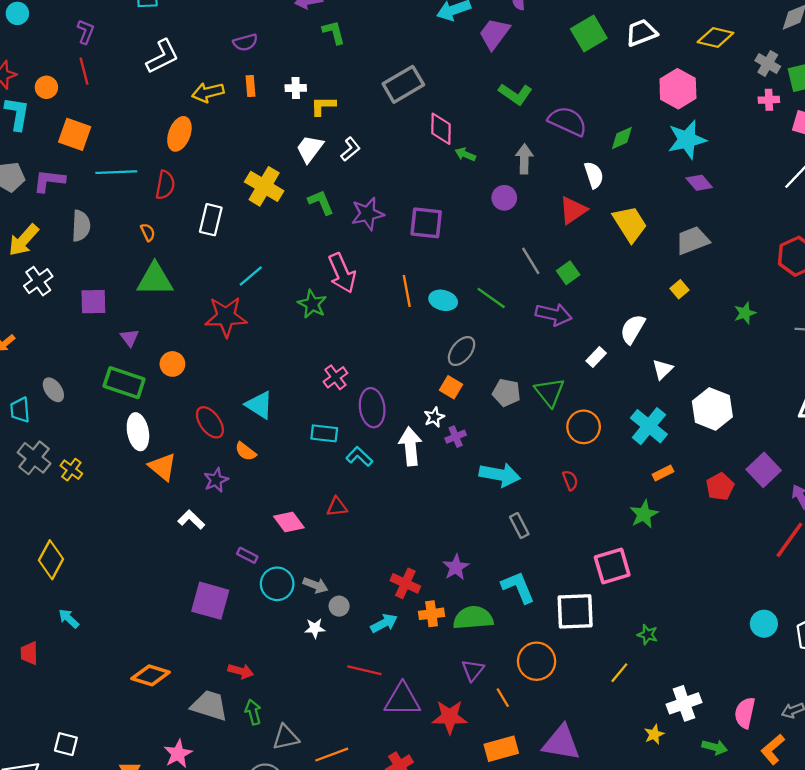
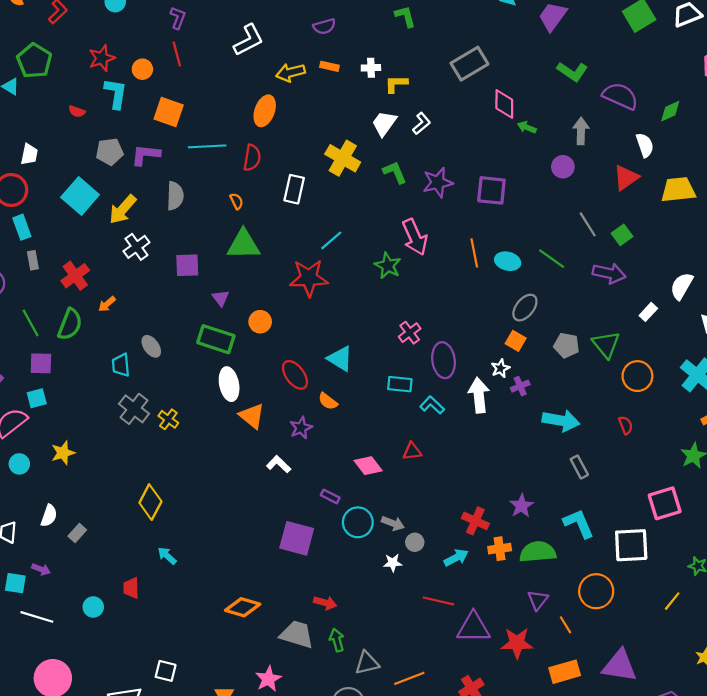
orange rectangle: (250, 86) -> (329, 66), turned -72
yellow trapezoid: (630, 224) -> (678, 190), turned -63

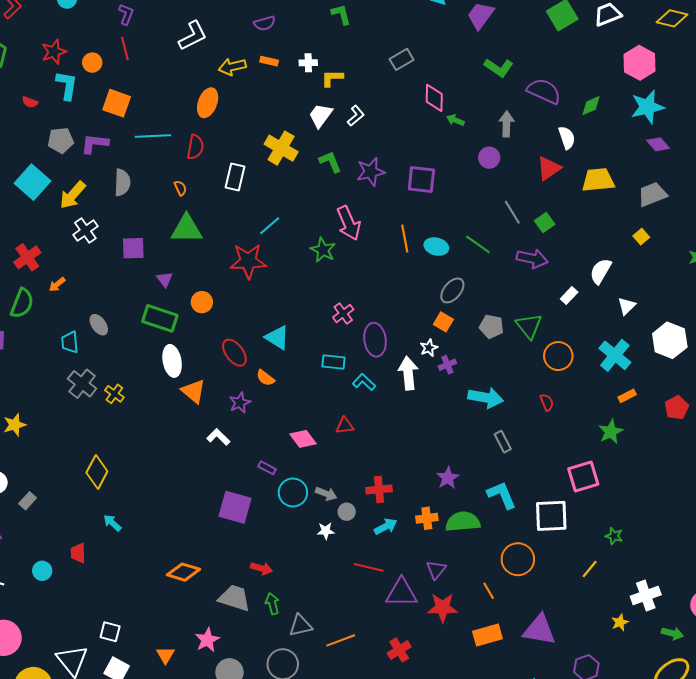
gray rectangle: (469, 64) -> (402, 59), size x0.7
red cross: (475, 521) -> (379, 490), moved, turned -30
purple triangle: (538, 600) -> (436, 570), moved

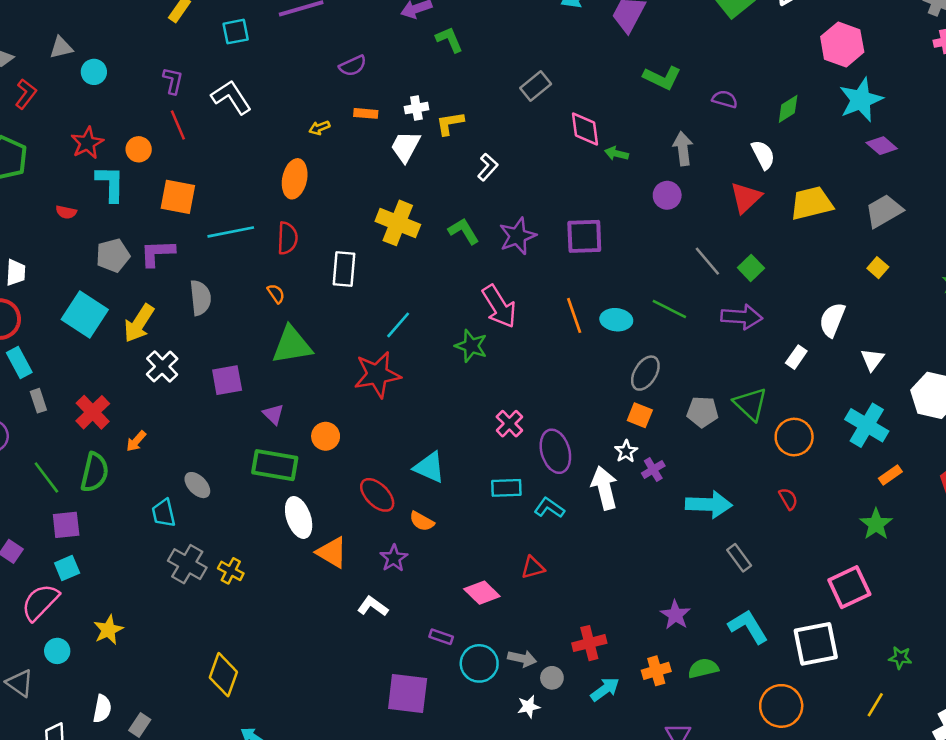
white L-shape: (193, 36) -> (231, 97), moved, turned -88
yellow arrow: (232, 67) -> (319, 128), size x0.6
purple semicircle: (544, 91) -> (725, 99), size x0.6
white trapezoid: (320, 115) -> (405, 147), moved
green semicircle: (463, 522) -> (703, 668), size x0.7

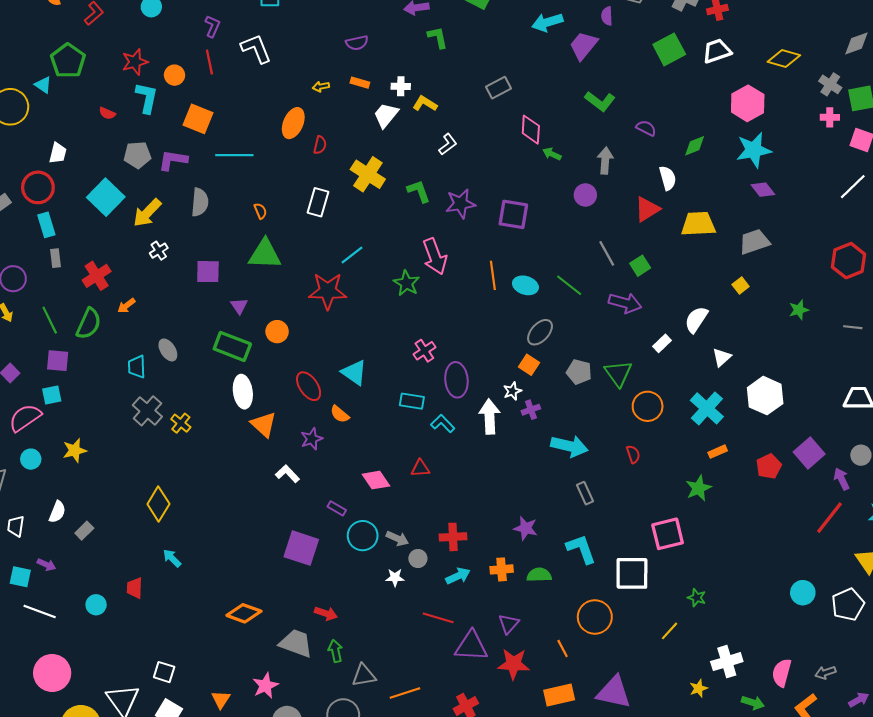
yellow L-shape: (450, 123) -> (425, 104), turned 30
red semicircle: (287, 238) -> (320, 145), moved, size x0.7
white cross: (162, 367) -> (159, 251), size x0.7
purple star: (675, 615) -> (526, 528), turned -30

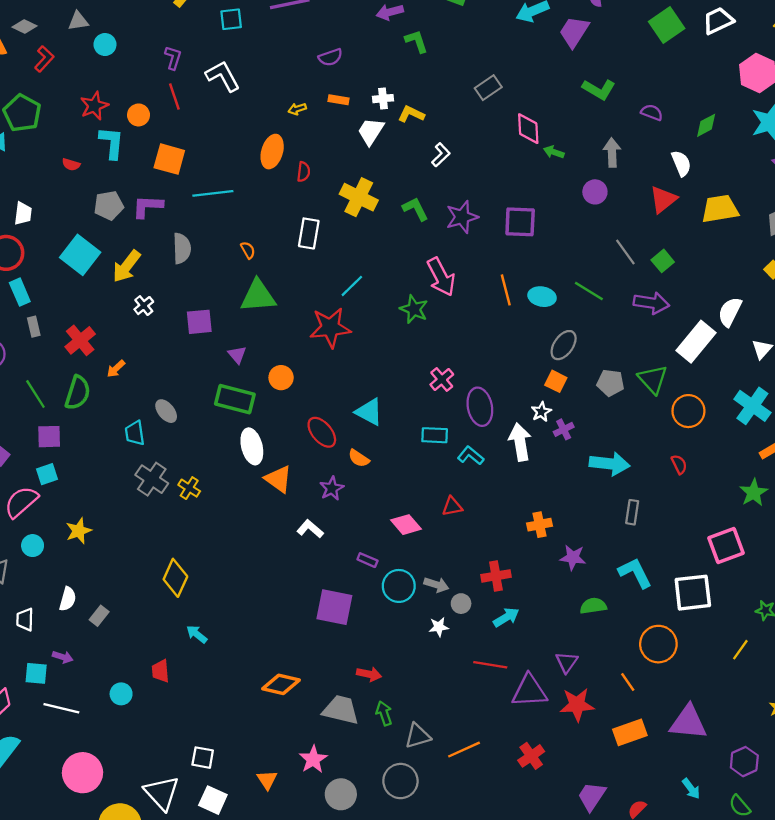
white rectangle: (662, 343) -> (696, 342), size x2.0
gray rectangle: (585, 493) -> (632, 512), turned 40
orange cross: (502, 569) -> (539, 525), moved

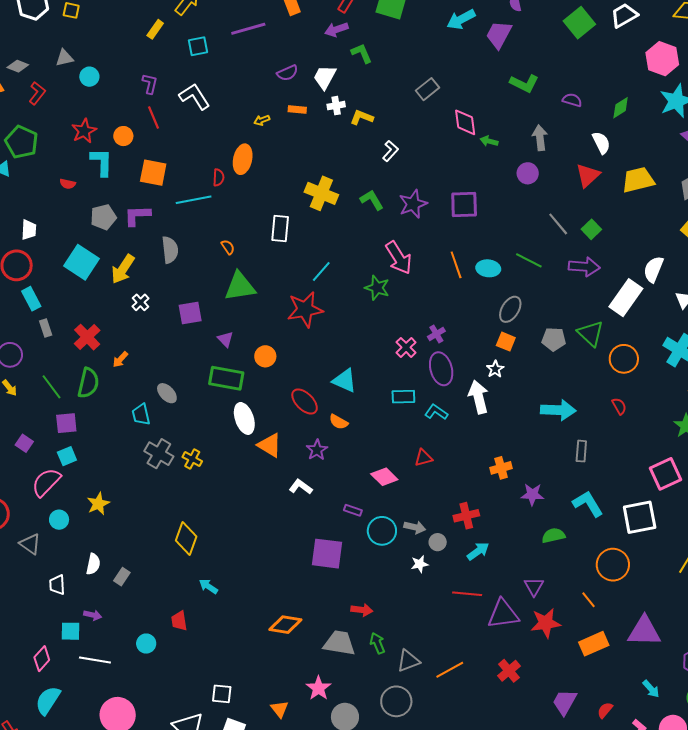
white trapezoid: (371, 131) -> (325, 77), moved
red semicircle: (304, 172) -> (218, 177), moved
purple cross: (564, 429) -> (436, 334), moved

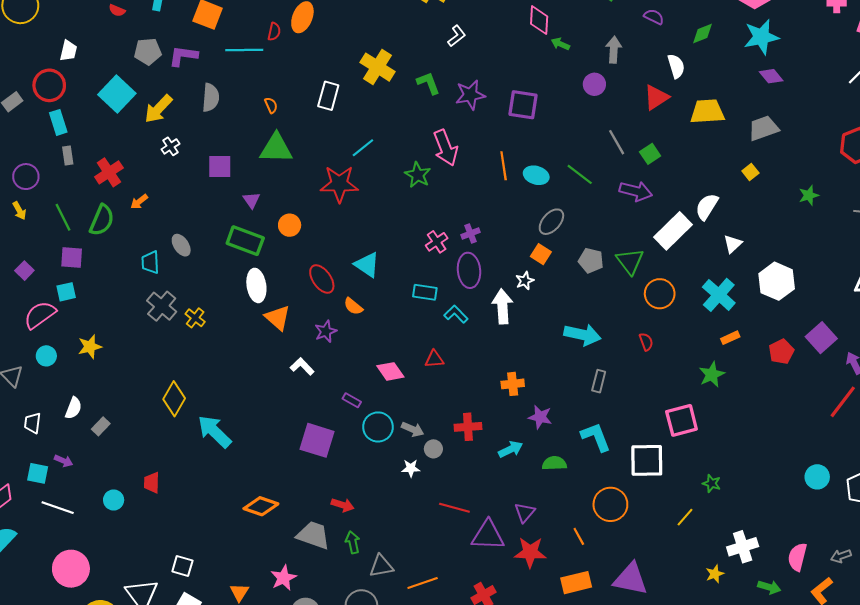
cyan arrow: (478, 551) -> (511, 449), moved
cyan arrow: (208, 586) -> (214, 431), moved, size x1.8

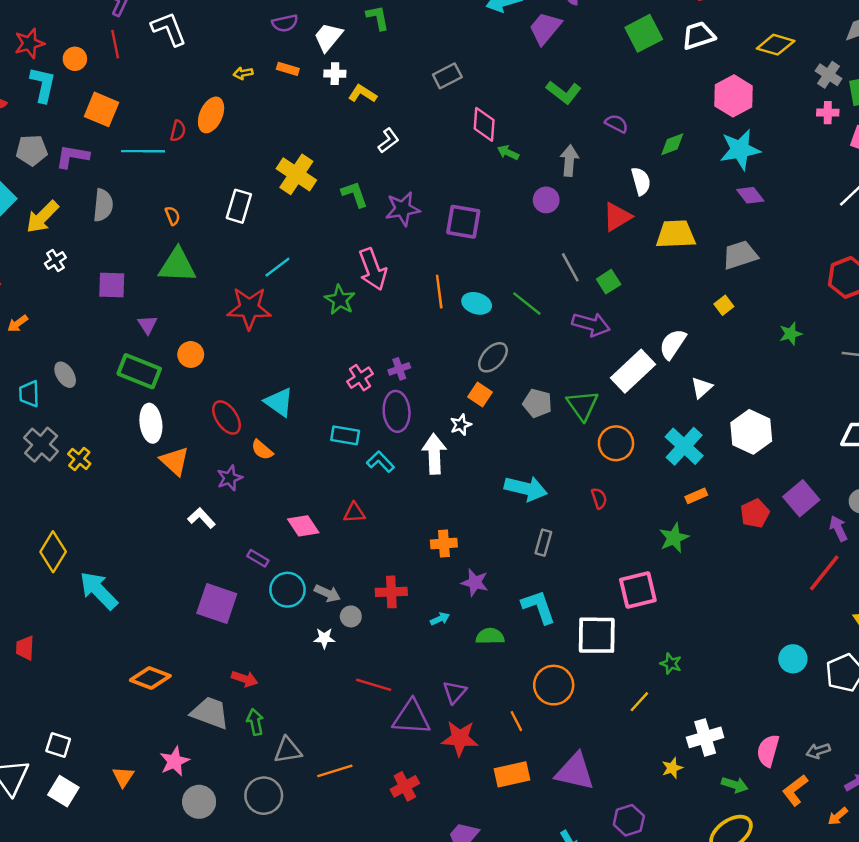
cyan arrow: (511, 449) -> (440, 619), size x0.7

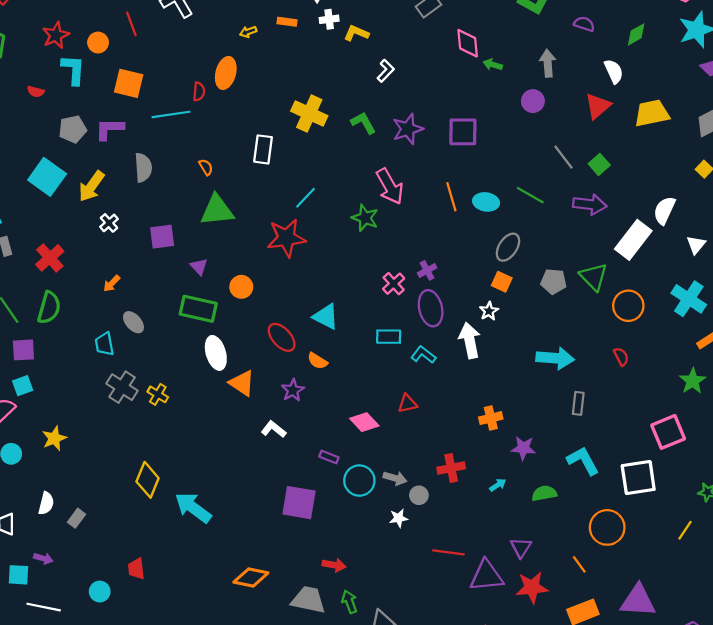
orange arrow: (18, 323) -> (112, 283), moved

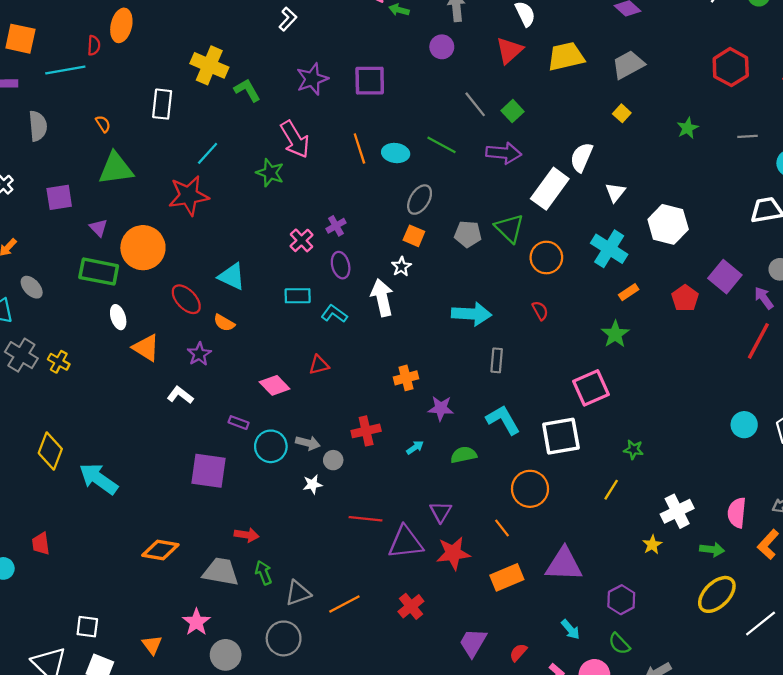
green L-shape: (363, 123) -> (247, 90), moved
orange circle: (241, 287) -> (143, 248), size x1.8
purple ellipse: (431, 308) -> (341, 265), size x0.7
white ellipse: (216, 353) -> (118, 317), size x0.7

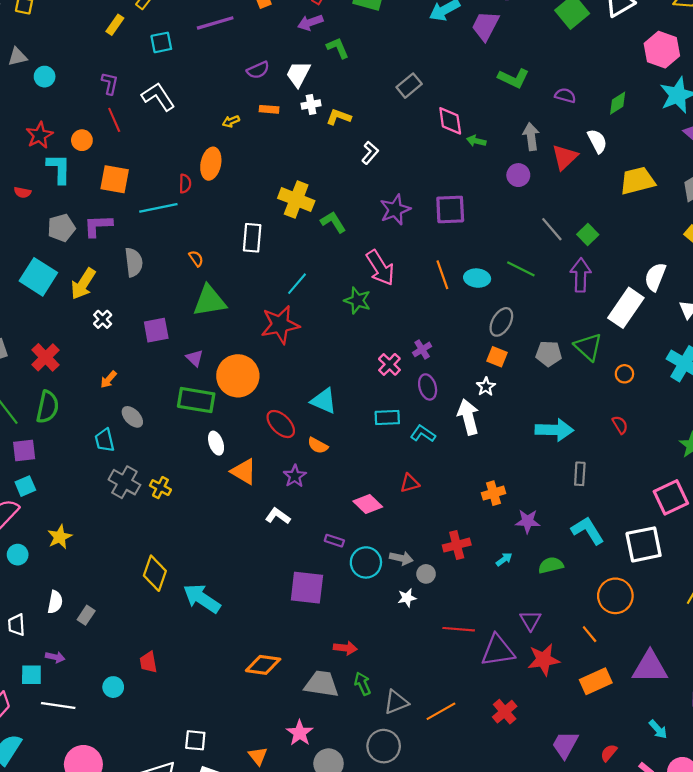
red triangle: (509, 50) -> (565, 157), moved
purple arrow: (504, 153) -> (581, 275), turned -92
orange circle: (546, 257) -> (624, 374), size x0.6

